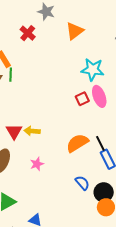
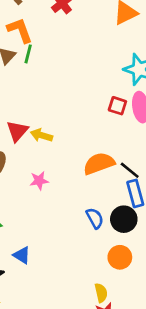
red square: (82, 99) -> (117, 106), turned 32
black line: (100, 143) -> (130, 170), turned -35
black circle: (104, 192) -> (124, 219), moved

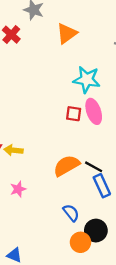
black circle: (124, 219) -> (96, 231), moved
orange circle: (120, 257) -> (80, 242), moved

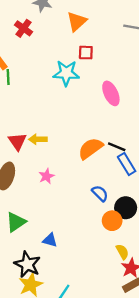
cyan star: (87, 80) -> (66, 73), moved
red square: (74, 114) -> (86, 53), moved

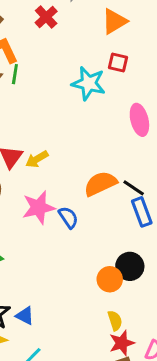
yellow arrow: (38, 139) -> (37, 159), turned -42
pink star: (46, 176) -> (39, 207), size x1.6
blue semicircle: (100, 193) -> (68, 217), moved
blue triangle: (50, 240) -> (25, 316), moved

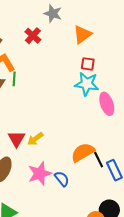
cyan star: (89, 83) -> (87, 84), moved
black line: (134, 188) -> (99, 160), moved, turned 35

